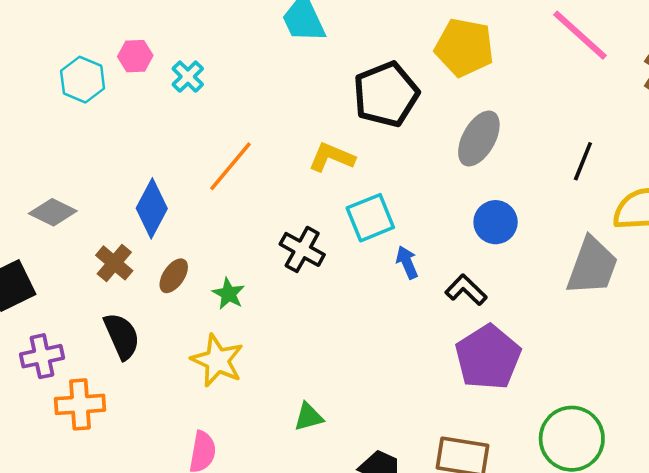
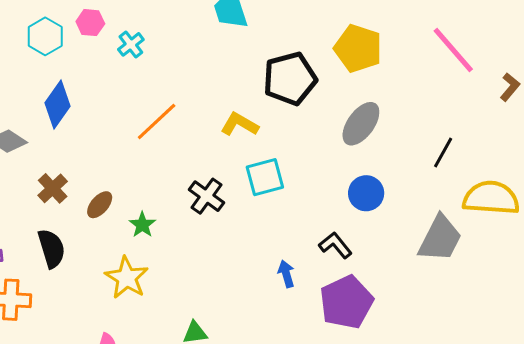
blue diamond: (152, 208) -> (58, 105), moved
blue arrow: (407, 262) -> (286, 274), moved

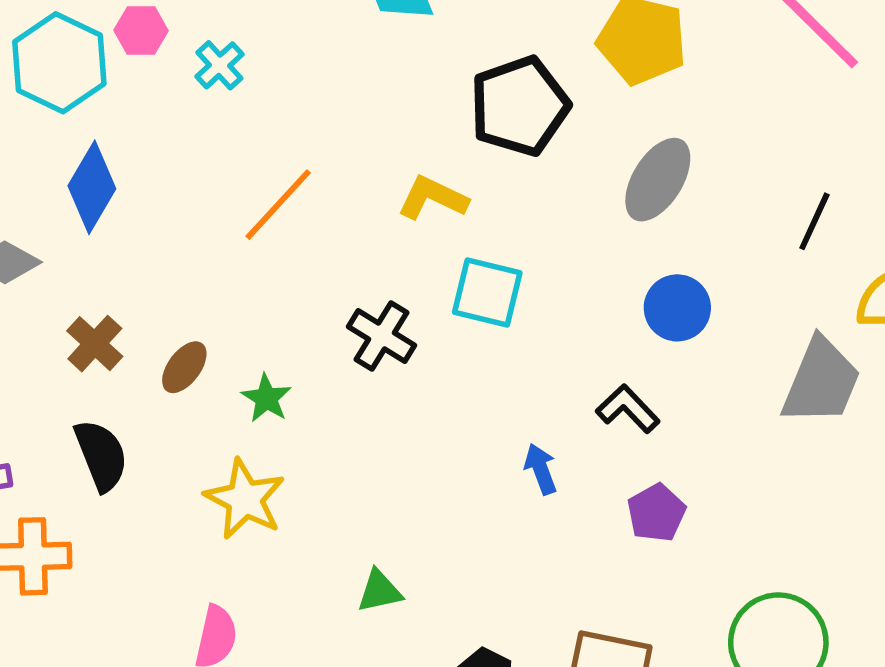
cyan hexagon: (45, 36) -> (59, 63), size x1.4
cyan square: (265, 177) -> (487, 292), turned 33
purple pentagon: (346, 302) -> (656, 513), size x0.6

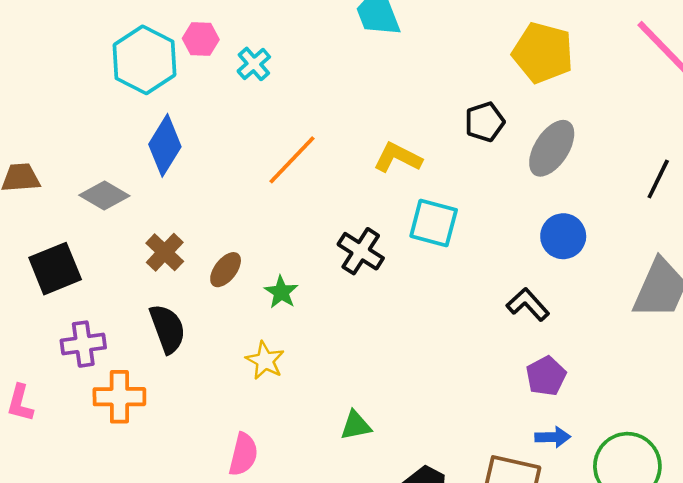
black pentagon: (520, 106) -> (485, 122), moved, size x0.6
blue arrow: (541, 469) -> (553, 437), moved, turned 108
yellow star: (245, 499) -> (265, 361), size x0.7

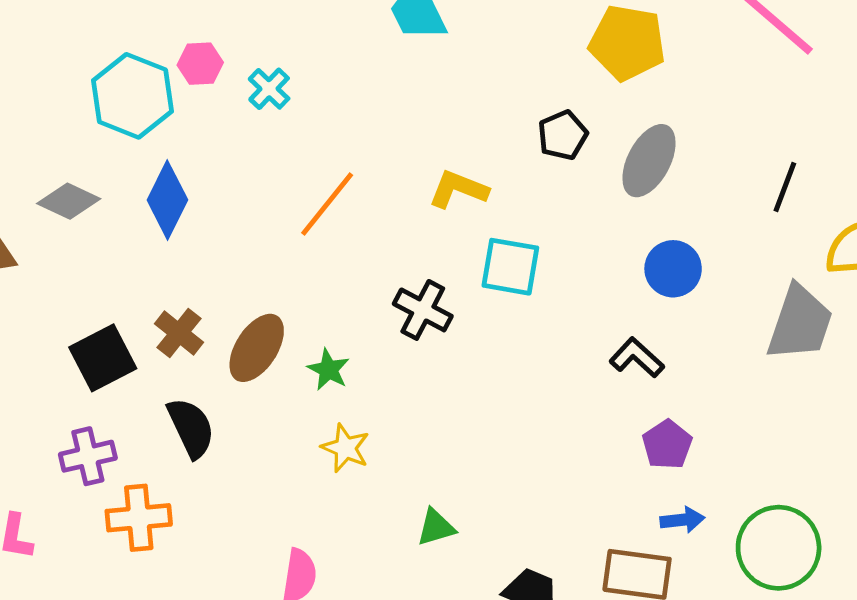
gray diamond: (104, 195) -> (69, 201), moved
black square: (55, 269) -> (103, 358), moved
brown ellipse: (226, 270) -> (257, 348), size x1.5
yellow star: (265, 361) -> (345, 448), moved

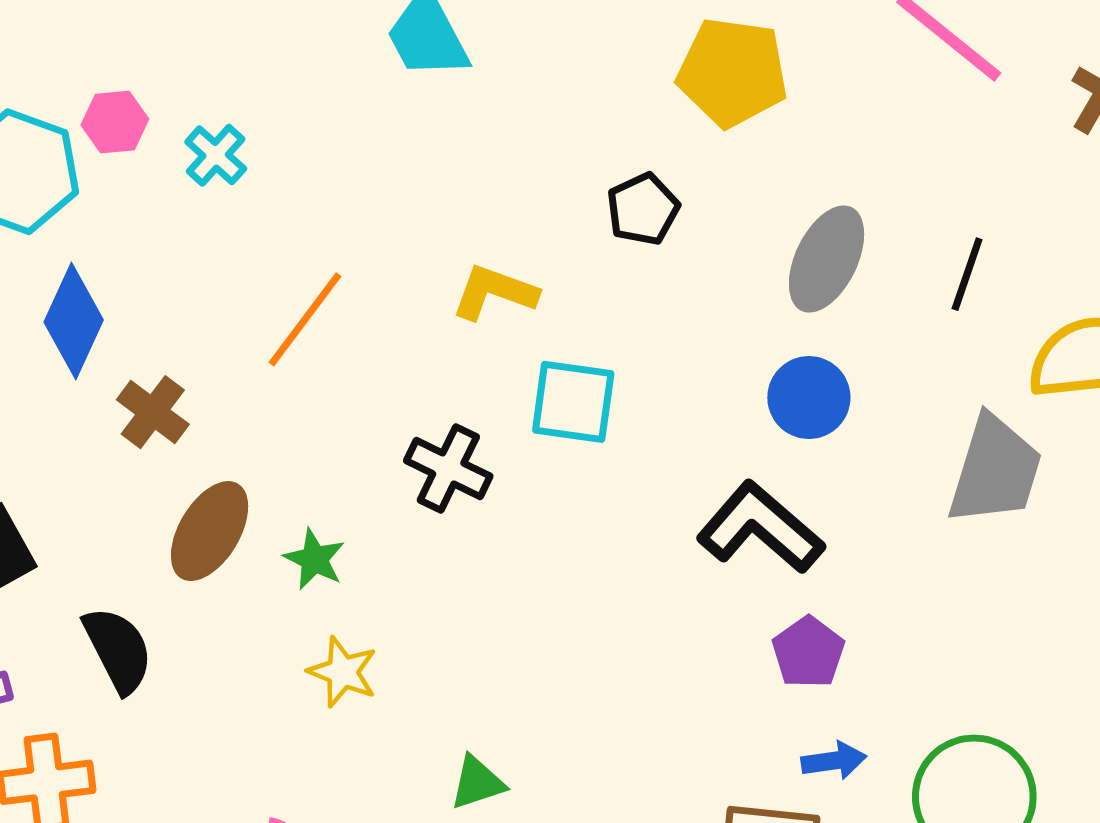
gray ellipse: (649, 161) -> (827, 259), moved
brown cross: (179, 333) -> (153, 412), moved
black L-shape: (637, 358) -> (760, 528), size x1.6

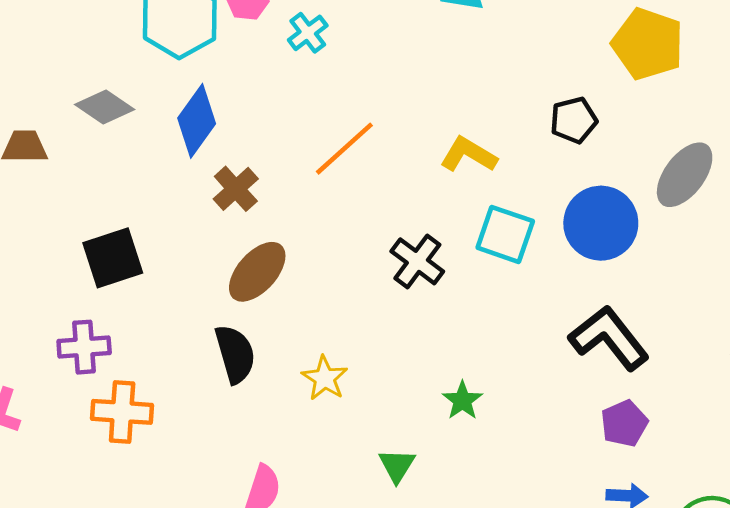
blue circle: (809, 398) -> (601, 223), moved, size x1.4
green star: (314, 559) -> (462, 401), moved
black semicircle: (118, 650) -> (235, 354), moved
green triangle: (477, 783) -> (397, 465), turned -51

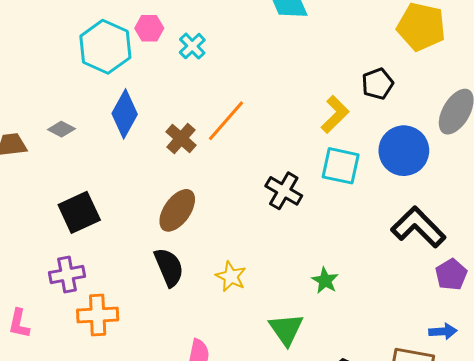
gray diamond: (105, 107) -> (61, 129), moved, size x0.7
yellow L-shape: (469, 155) -> (335, 114), moved, turned 111
brown cross: (236, 189) -> (181, 138), moved
purple pentagon: (624, 423) -> (451, 275), moved
green triangle: (397, 465) -> (286, 329), size x1.4

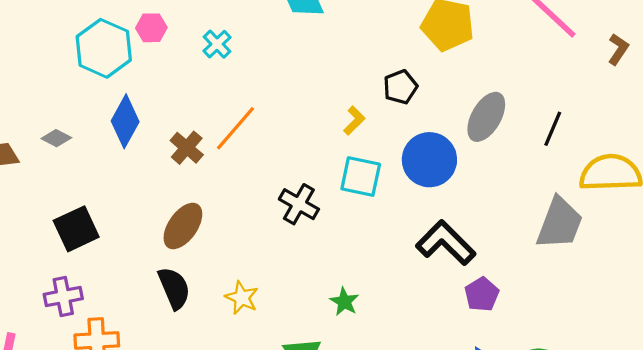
cyan cross: (192, 46) -> (217, 44), moved
yellow L-shape: (335, 114) -> (354, 121), size x0.7

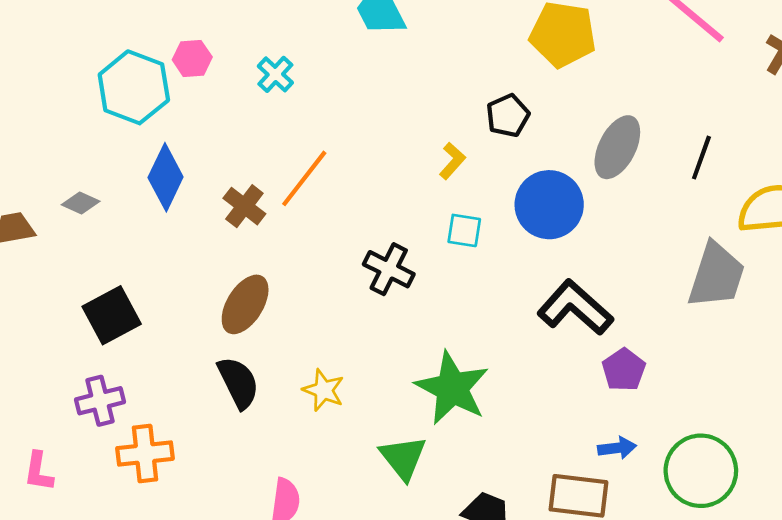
cyan square: (361, 177) -> (464, 230), size x0.7
green star: (344, 302) -> (452, 388), size x2.0

